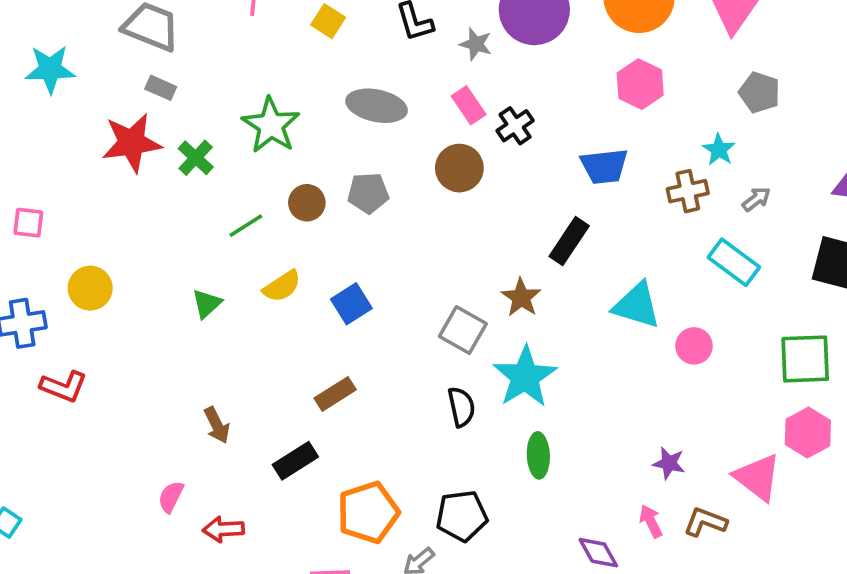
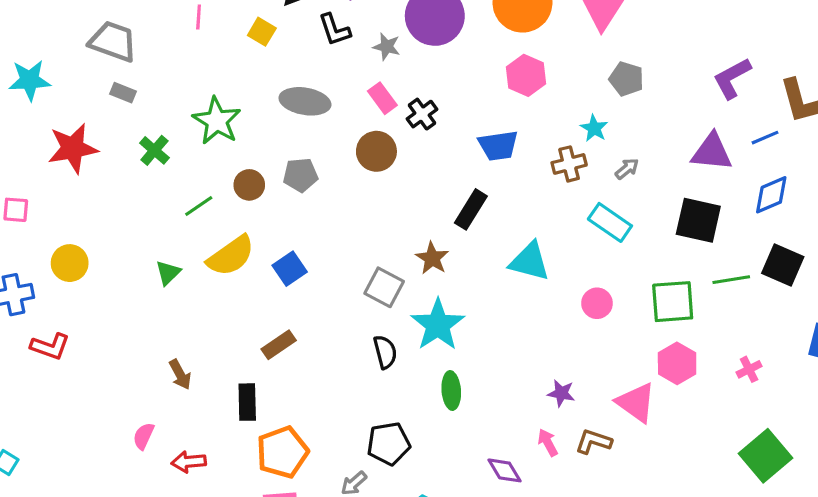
red star: (132, 143) -> (73, 148), moved
yellow semicircle: (282, 286) -> (231, 256), size x1.5
pink circle: (694, 346) -> (597, 303), moved
black rectangle: (295, 461) -> (247, 402), turned -57
orange pentagon: (368, 512) -> (282, 452), moved

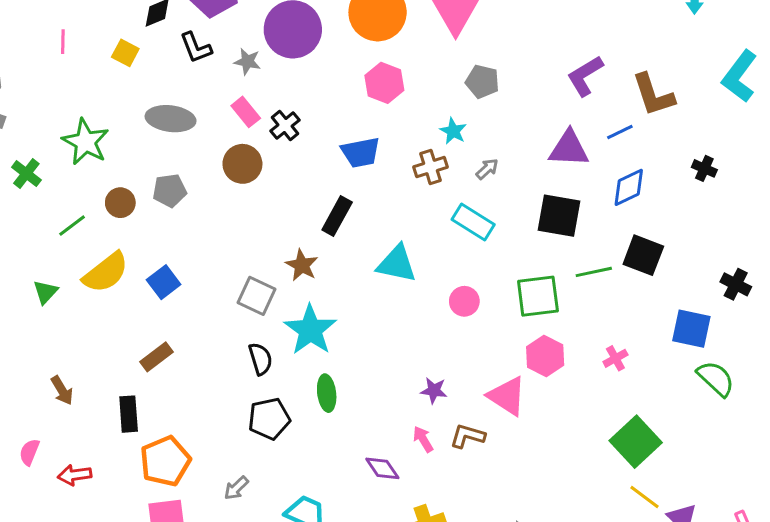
black pentagon: (389, 444) -> (269, 419), moved

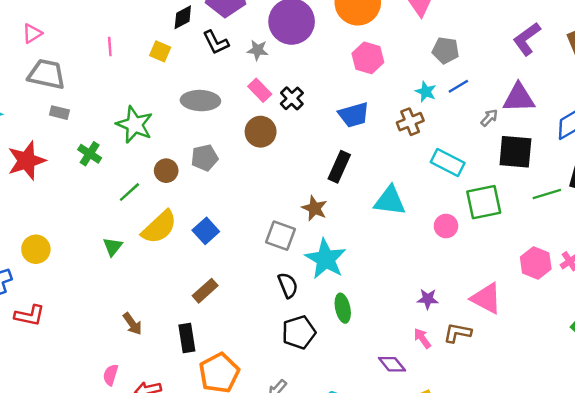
blue line: (620, 132) -> (458, 86), moved
gray arrow: (487, 169) -> (489, 118), moved
green square: (538, 296) -> (484, 202), moved
pink hexagon: (545, 356) -> (536, 263), moved

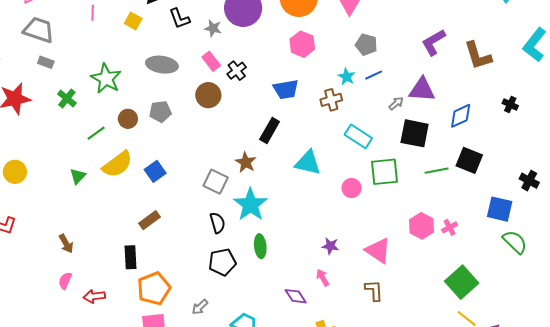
brown arrow: (132, 324) -> (66, 244), moved
brown L-shape: (457, 333) -> (374, 290), moved, turned 70

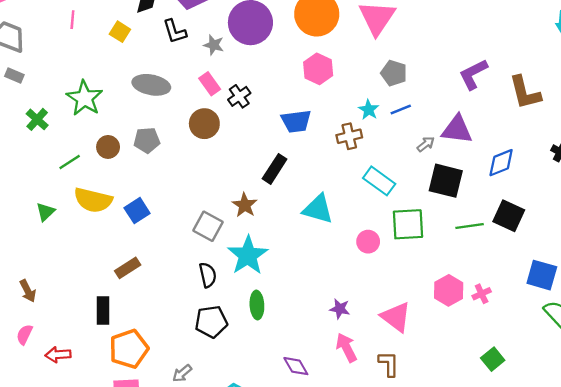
yellow semicircle: (117, 164) -> (93, 200), turned 48
pink arrow: (323, 278) -> (346, 348), moved, size x1.4
green square: (462, 282) -> (493, 359), size x0.6

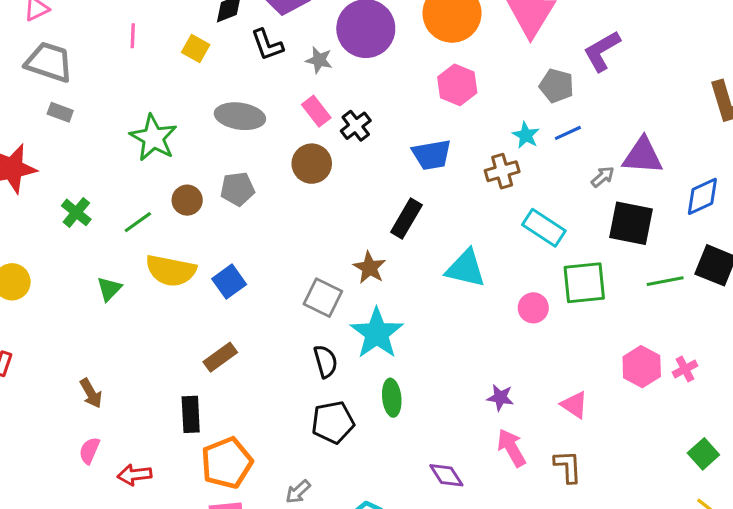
purple L-shape: (473, 74) -> (602, 51), moved
green cross: (37, 119) -> (76, 212), moved
pink triangle: (396, 317) -> (574, 405), size x0.7

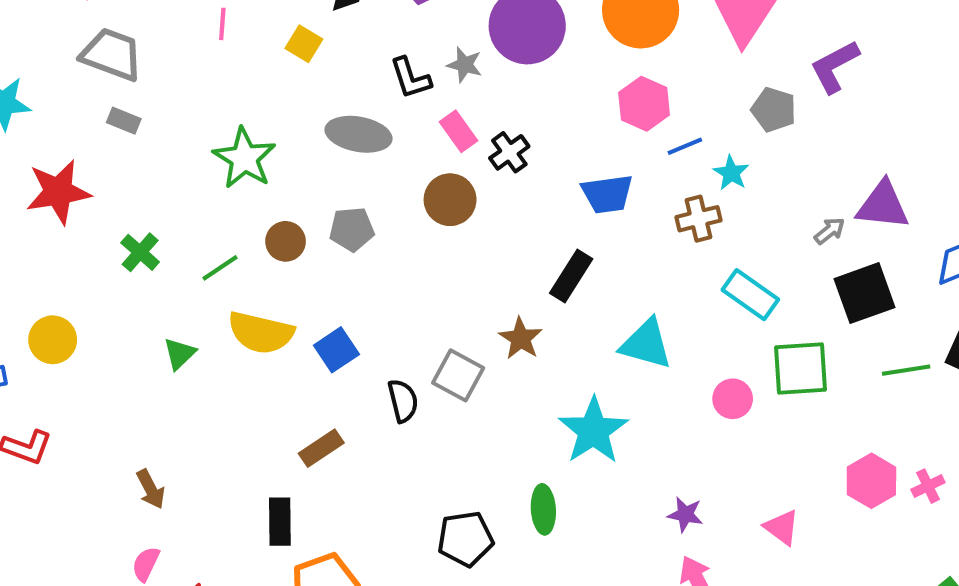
black L-shape: (267, 45) -> (410, 78), moved
blue line: (568, 133) -> (685, 146), moved
black square: (631, 223) -> (864, 293), turned -33
cyan star: (377, 333) -> (593, 431), moved
black semicircle: (325, 361) -> (403, 401), moved

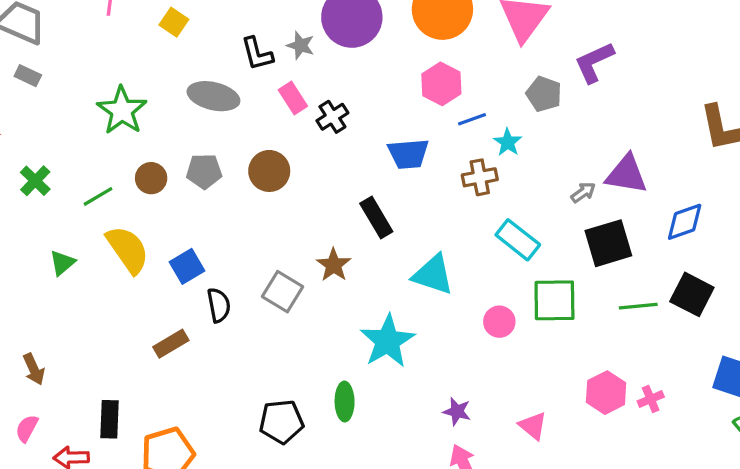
brown circle: (450, 200) -> (269, 171), moved
black rectangle: (571, 276) -> (376, 217), turned -66
yellow semicircle: (261, 333) -> (128, 250), turned -141
black semicircle: (403, 401) -> (219, 305), moved
black rectangle: (280, 522) -> (109, 419), moved

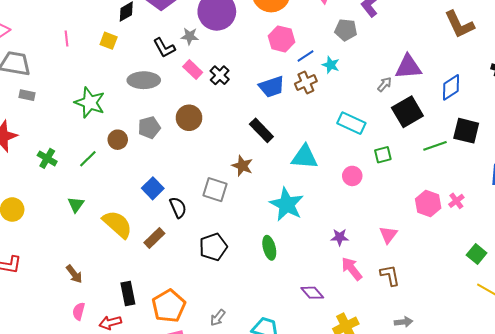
brown cross: (480, 177) -> (306, 82), moved
yellow semicircle: (128, 250) -> (117, 224), moved
green square: (554, 300) -> (383, 155), size x0.6
black pentagon: (281, 422) -> (213, 247), moved
pink triangle: (533, 426) -> (388, 235), turned 42

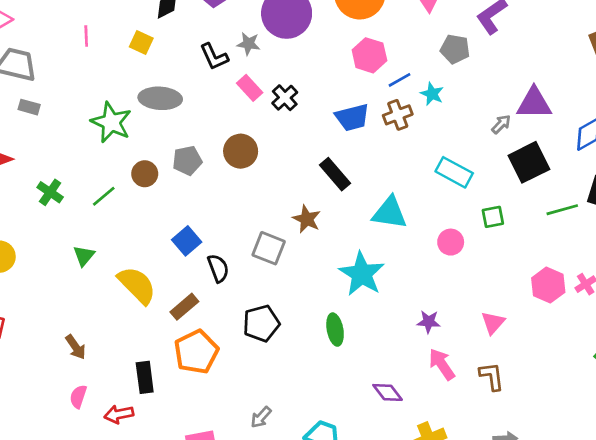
gray ellipse: (144, 80) -> (160, 98), moved
orange pentagon: (169, 306) -> (196, 352), moved

